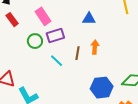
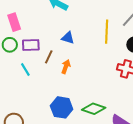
pink rectangle: (43, 16) -> (14, 22), moved
brown line: (78, 53) -> (49, 57), moved

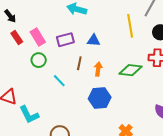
purple rectangle: (31, 45) -> (65, 40), moved
blue hexagon: (62, 107) -> (100, 98), moved
green diamond: (94, 109) -> (130, 70), moved

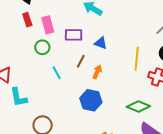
yellow line: (130, 26) -> (137, 59), moved
green diamond: (130, 70) -> (138, 107), moved

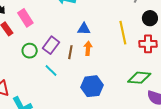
pink rectangle: (48, 25) -> (25, 18), moved
purple rectangle: (74, 35) -> (51, 45), moved, turned -36
orange arrow: (97, 72) -> (88, 48), moved

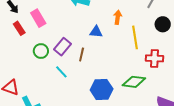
red cross: (148, 44) -> (154, 58), moved
orange arrow: (88, 48) -> (118, 17), moved
green diamond: (139, 78) -> (134, 82), moved

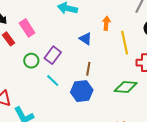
blue triangle: (96, 32) -> (86, 39), turned 32
brown line: (82, 54) -> (88, 69), moved
blue hexagon: (102, 89) -> (82, 91), moved

